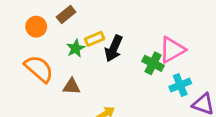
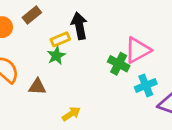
green star: (76, 48) -> (56, 56), moved
black arrow: (114, 48) -> (79, 26), moved, turned 145

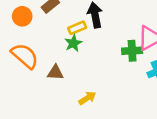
green cross: (119, 64) -> (132, 51), turned -30

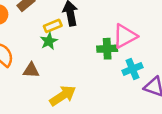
yellow arrow: (87, 98) -> (63, 96), size x1.5

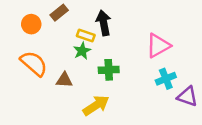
yellow rectangle: (53, 26) -> (86, 36), turned 42
green cross: (107, 49) -> (109, 70), moved

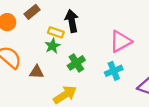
green cross: (109, 70) -> (76, 63), turned -30
cyan cross: (166, 79) -> (114, 71), moved

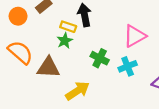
green cross: (76, 63) -> (100, 58), moved, turned -30
brown triangle: (37, 72) -> (48, 67), size x1.5

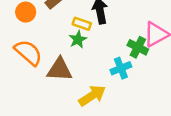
green cross: (100, 58) -> (138, 47), moved
cyan cross: (128, 66) -> (121, 68), moved

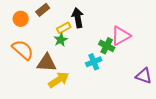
yellow rectangle: (82, 24) -> (64, 28), turned -48
yellow arrow: (92, 96) -> (59, 80), moved

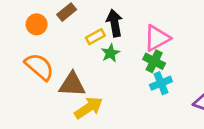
pink triangle: (121, 36) -> (157, 38), moved
green star: (61, 40) -> (110, 53), moved
cyan cross: (94, 62) -> (161, 83), moved

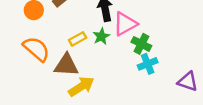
yellow rectangle: (95, 37) -> (78, 39), moved
pink triangle: (157, 38) -> (125, 24), moved

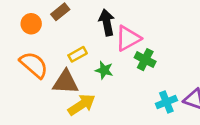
green star: (101, 36) -> (104, 70), moved, turned -30
cyan cross: (148, 64) -> (166, 102), moved

